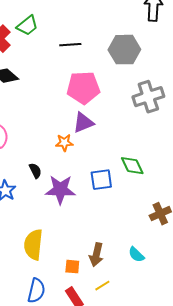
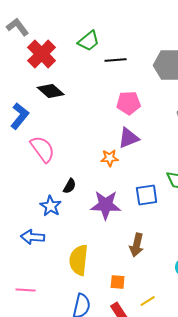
green trapezoid: (27, 26) -> (89, 41), moved
pink pentagon: (83, 88) -> (129, 103), size x0.7
black semicircle: (35, 171) -> (70, 186), moved, turned 56
brown arrow: (96, 255) -> (137, 245), moved

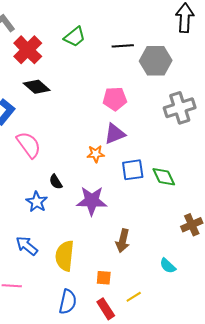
black line: (116, 60) -> (123, 46), moved
black semicircle: (70, 186) -> (56, 182), turned 119
blue square: (147, 195) -> (133, 170), moved
blue arrow: (33, 237) -> (27, 246), moved, turned 35

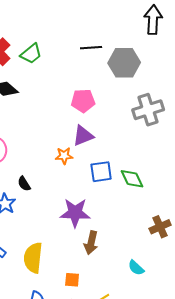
green trapezoid: (75, 37) -> (31, 54), moved
purple star: (92, 201) -> (75, 213), moved

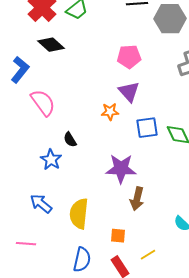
purple triangle: (83, 136) -> (129, 92), turned -50

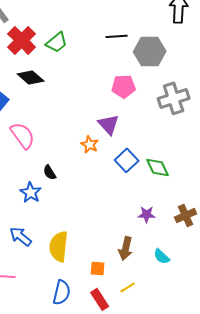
pink pentagon: (129, 57) -> (124, 86), moved
orange star: (110, 112) -> (90, 144), turned 30
blue square: (147, 128) -> (127, 160), turned -35
purple star: (121, 169) -> (147, 214), moved, size x0.6
brown arrow: (137, 199) -> (126, 248), moved

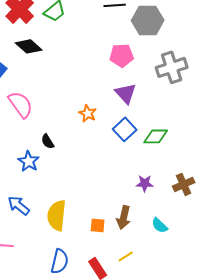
purple triangle: (109, 124) -> (126, 93), moved
green diamond: (158, 167) -> (156, 136), turned -65
orange square: (98, 268) -> (98, 225), moved

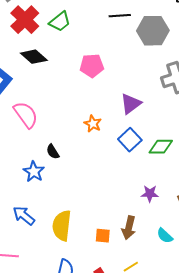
pink pentagon: (122, 55) -> (92, 66), moved
purple triangle: (126, 93) -> (131, 104), turned 35

